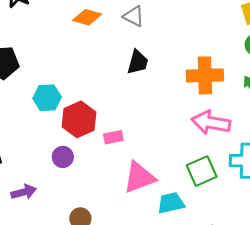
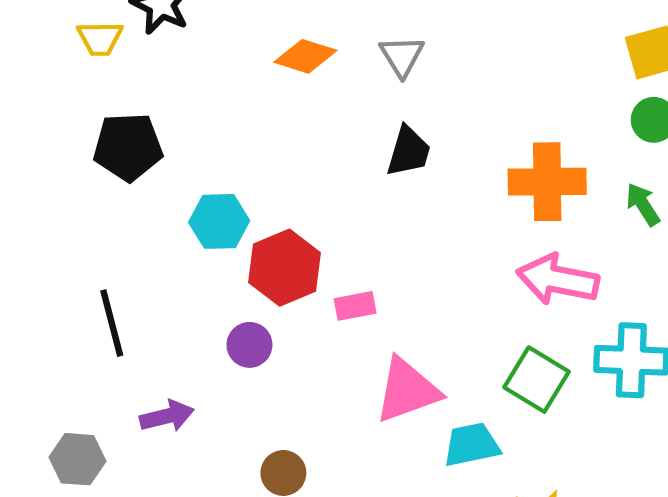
gray triangle: (134, 16) -> (402, 56), turned 30
green square: (202, 171) -> (537, 380), turned -36

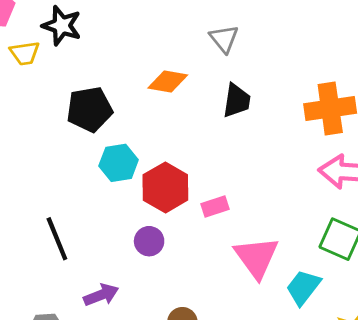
orange diamond: (305, 56) -> (168, 82), moved
black pentagon: (128, 147) -> (90, 109), moved
pink triangle: (407, 390) -> (256, 257), turned -39
cyan trapezoid: (472, 445) -> (303, 287), turned -33

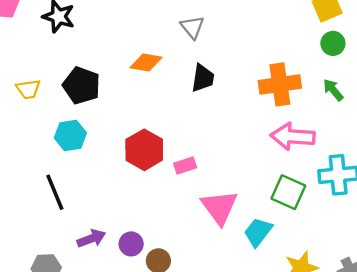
yellow trapezoid: (25, 53) -> (28, 89), moved
black pentagon: (90, 109) -> (82, 86), turned 30
cyan hexagon: (119, 163) -> (70, 135), moved
purple circle: (149, 241) -> (131, 244), moved

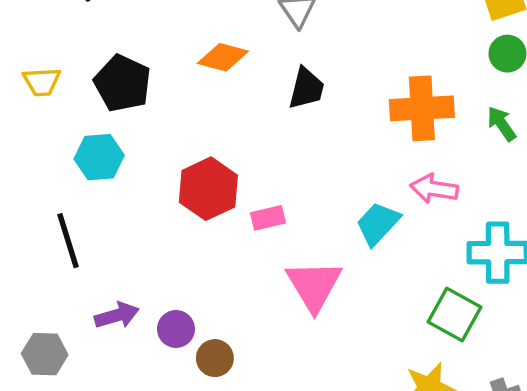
pink arrow: (293, 137) -> (434, 189), size x0.7
green square: (288, 192) -> (455, 314), moved
cyan trapezoid: (258, 232) -> (378, 224), moved

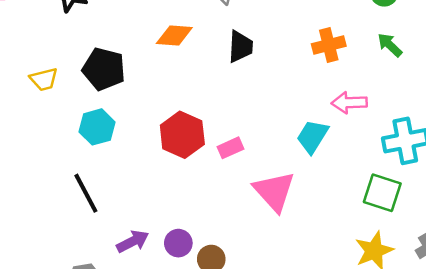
orange cross: (422, 108) -> (329, 45), size x0.7

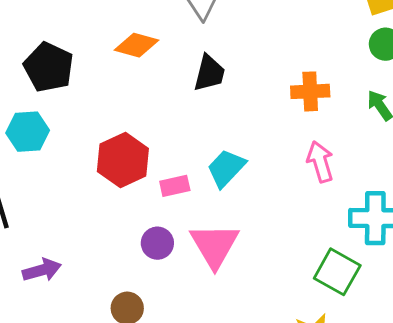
pink arrow: (349, 103) -> (320, 162), turned 64
cyan trapezoid: (313, 136) -> (226, 168), moved
purple circle: (178, 243) -> (157, 243), moved

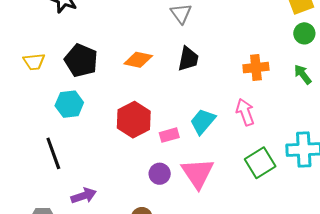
orange diamond: (137, 45) -> (138, 60), moved
pink arrow: (320, 162) -> (245, 112), moved
green square: (337, 272) -> (260, 163), moved, turned 32

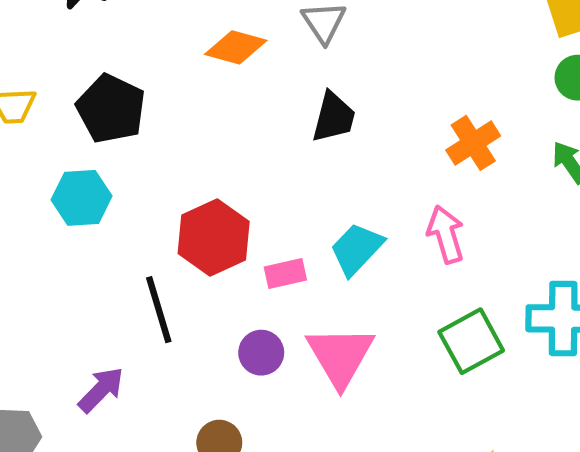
orange diamond: (138, 60) -> (236, 47), moved
orange cross: (256, 68) -> (473, 143), turned -30
black line: (53, 153) -> (159, 310), moved
purple arrow: (84, 196) -> (101, 390), turned -30

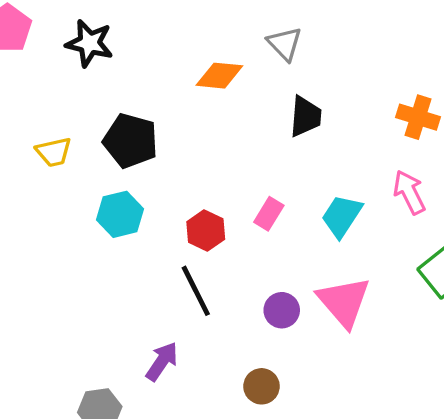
orange cross: (473, 143) -> (418, 117), turned -30
red hexagon: (214, 237) -> (206, 230), moved, size x0.7
pink rectangle: (285, 273) -> (269, 214), moved, turned -36

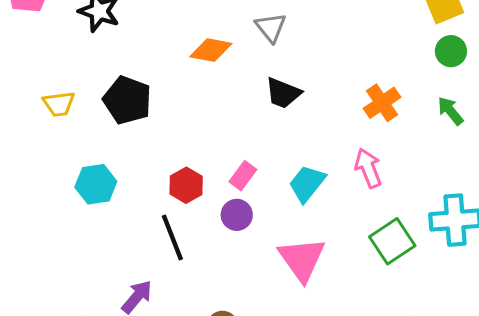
black trapezoid: (305, 116) -> (283, 93), turned 102
orange cross: (418, 117) -> (382, 103), turned 33
cyan hexagon: (120, 214) -> (96, 184), moved
purple circle: (282, 310) -> (237, 215), moved

